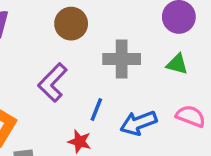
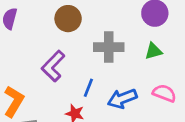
green triangle: (177, 64) -> (153, 51), turned -30

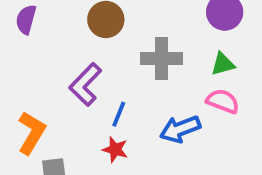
blue line: (88, 88) -> (119, 114), moved
pink semicircle: (164, 93) -> (223, 101), moved

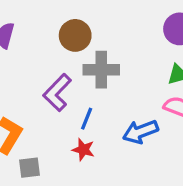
gray cross: (162, 58) -> (101, 70), moved

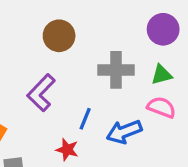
gray cross: (101, 70) -> (116, 70), moved
blue line: (87, 119) -> (85, 119), moved

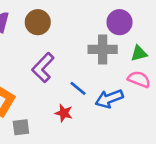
purple circle: (163, 29) -> (119, 22), moved
brown circle: (59, 36) -> (38, 22), moved
blue line: (85, 119) -> (78, 88), turned -72

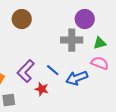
purple L-shape: (43, 68) -> (26, 71), moved

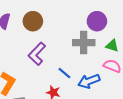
green triangle: (100, 43) -> (112, 46), turned 32
purple L-shape: (26, 71) -> (37, 54), moved

